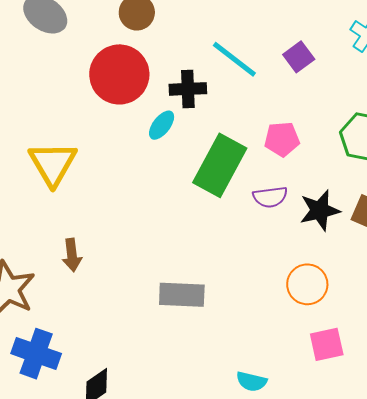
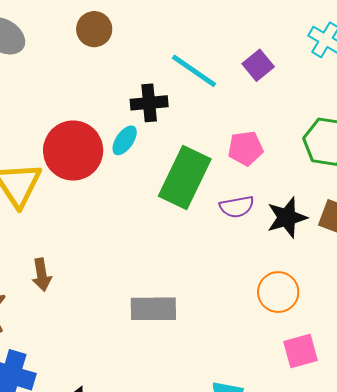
red circle: (119, 74) -> (73, 151), moved

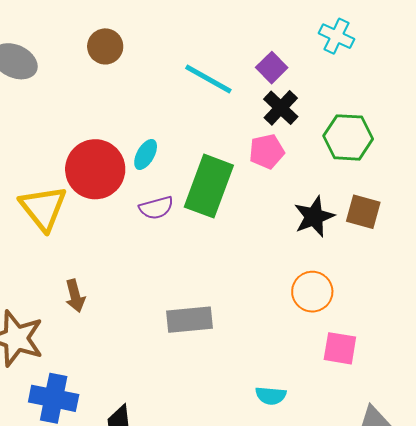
black cross: (149, 103) -> (281, 108), moved, turned -36
purple semicircle: (237, 207) -> (156, 208), moved
pink square: (301, 351) -> (340, 348), turned 30

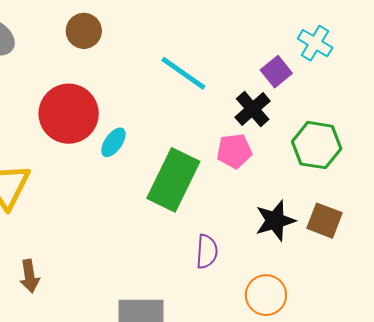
purple square: (272, 68) -> (276, 72), moved
red circle: (95, 169) -> (69, 114), moved
purple semicircle: (156, 208) -> (207, 252), moved, turned -76

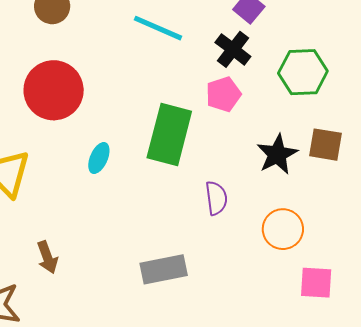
cyan ellipse: (113, 142) -> (99, 158), moved

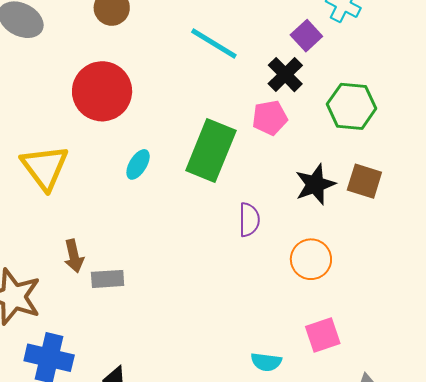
gray rectangle: (164, 269) -> (108, 279), moved, size x0.7
pink square: (316, 283) -> (323, 335), moved, turned -30

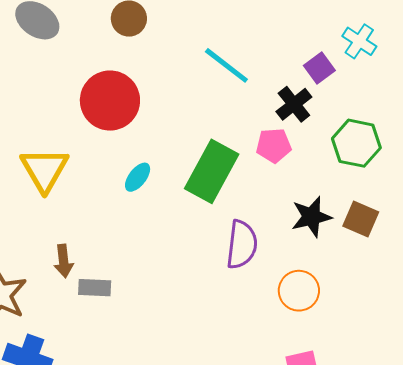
purple semicircle: (249, 220) -> (242, 245), size x1.4

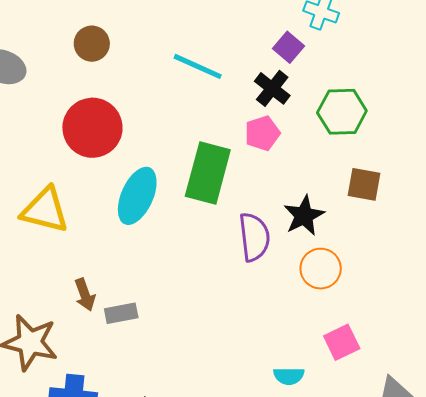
yellow triangle: (45, 170) -> (45, 210), turned -32
cyan ellipse: (138, 177) -> (137, 196), size x1.8
black star: (311, 217) -> (304, 216), moved

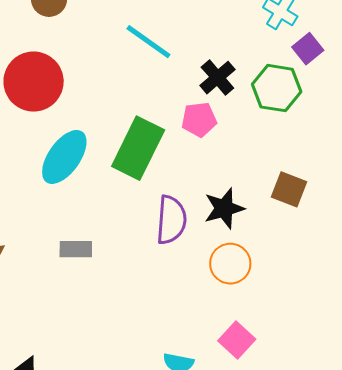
purple square: (288, 47) -> (308, 49), moved
green hexagon: (342, 112) -> (277, 88), moved
gray rectangle: (121, 313) -> (76, 249), moved
pink square: (342, 342) -> (237, 340), turned -33

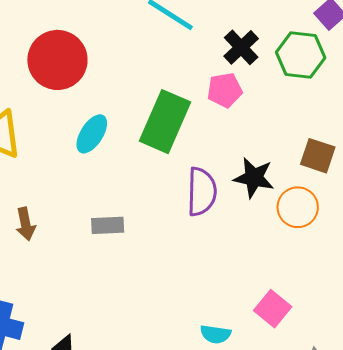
cyan ellipse: (64, 157) -> (92, 134), size x0.7
black star: (224, 208) -> (254, 178), turned 30
orange circle: (230, 264) -> (298, 207), moved

